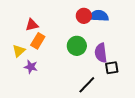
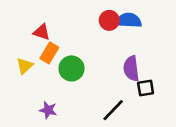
red triangle: (32, 25) -> (42, 32), turned 32
green circle: (77, 46) -> (72, 68), moved
purple star: (31, 67) -> (48, 110), moved

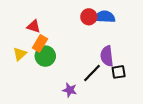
green circle: (72, 68) -> (45, 56), moved
purple star: (48, 110) -> (70, 90), moved
black line: (113, 110) -> (92, 73), moved

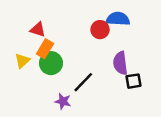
red circle: (89, 17) -> (100, 30), moved
black line: (92, 73) -> (83, 82), moved
purple star: (70, 90) -> (63, 101), moved

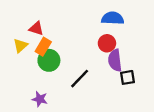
red circle: (100, 30) -> (107, 43), moved
yellow triangle: (22, 61) -> (20, 46), moved
purple star: (63, 101) -> (40, 99), moved

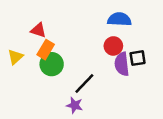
yellow triangle: (20, 46) -> (15, 57), moved
black square: (127, 77) -> (138, 58), moved
purple star: (40, 99) -> (75, 105), moved

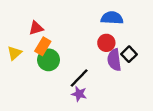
red triangle: (38, 30) -> (36, 28), turned -35
black square: (138, 58) -> (129, 54), turned -35
purple star: (75, 105) -> (79, 94), moved

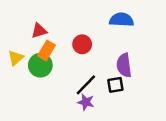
red circle: (106, 43) -> (82, 44), moved
black square: (129, 54) -> (115, 85), moved, turned 35
green circle: (49, 60) -> (40, 65), moved

